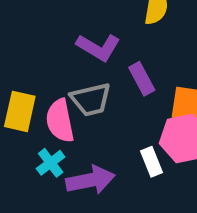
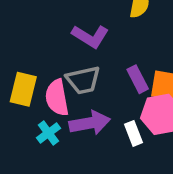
purple rectangle: (142, 79) -> (138, 79), moved
purple arrow: (90, 180) -> (90, 123), moved

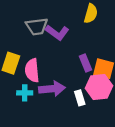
gray trapezoid: (83, 80) -> (37, 26), moved
cyan cross: (48, 133) -> (25, 93), turned 32

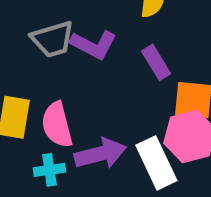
purple rectangle: (85, 63) -> (156, 62), moved
white rectangle: (80, 98) -> (156, 163), size x1.6

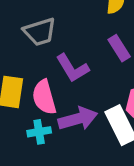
purple L-shape: (94, 45) -> (72, 68), moved, turned 32

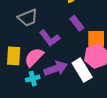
pink semicircle: (44, 97) -> (34, 57), turned 65

